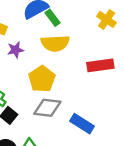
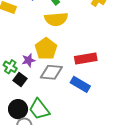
purple star: (15, 50) -> (28, 60), moved
red rectangle: (100, 65) -> (86, 58), moved

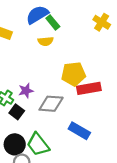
yellow semicircle: (56, 19) -> (46, 41), moved, size x0.6
yellow pentagon: (46, 49) -> (73, 74), moved, turned 30
blue rectangle: (80, 84) -> (79, 131), moved

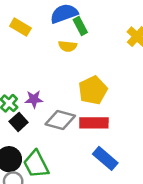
yellow pentagon: (73, 74) -> (93, 90), turned -30
red rectangle: (89, 88) -> (94, 123), moved
blue rectangle: (79, 131) -> (105, 158), moved

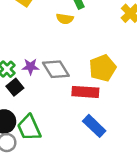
yellow pentagon: (93, 90) -> (103, 68), moved
gray diamond: (60, 120) -> (56, 69), moved, turned 40

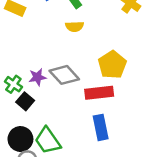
yellow semicircle: (65, 19) -> (74, 27), moved
blue rectangle: (94, 126) -> (101, 127), moved, turned 45

